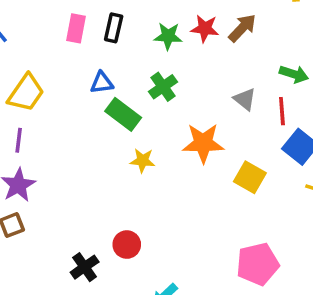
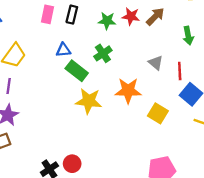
green arrow: (294, 74) -> (188, 36), moved, turned 60
yellow star: (143, 161) -> (89, 101), size x1.6
red circle: (127, 245) -> (72, 164), moved

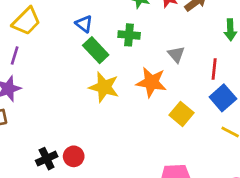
blue triangle: (63, 50) -> (84, 24), turned 35
green cross: (103, 53) -> (129, 35), turned 30
gray triangle: (156, 63) -> (176, 54), moved

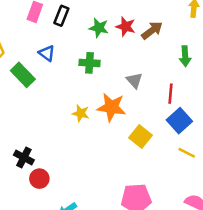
green rectangle: (96, 50) -> (23, 75), moved
yellow star: (104, 87) -> (81, 113), moved, size x0.6
black cross: (47, 159) -> (24, 158), moved, turned -36

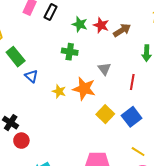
blue triangle: (47, 53) -> (31, 76), moved
blue square: (179, 121) -> (132, 117), moved
yellow line: (187, 153) -> (138, 152), moved

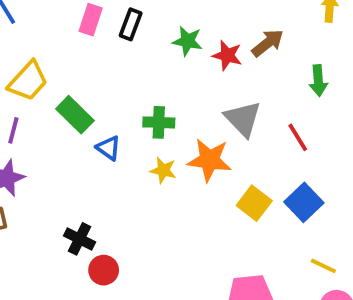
red star: (101, 25) -> (227, 55), moved
green cross: (70, 52) -> (159, 122), moved
gray triangle: (104, 69) -> (243, 119), size x1.5
red line: (132, 82) -> (298, 137), turned -35

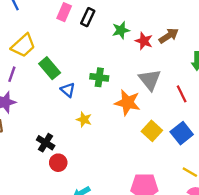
green star: (187, 41) -> (121, 30), turned -30
yellow star: (163, 170) -> (84, 119), moved

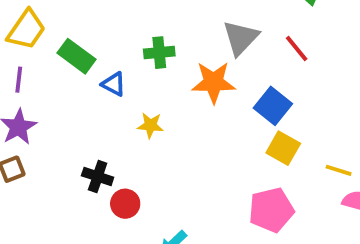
gray triangle: (150, 80) -> (241, 38), turned 35
yellow square: (152, 131) -> (283, 148), moved
blue square: (182, 133) -> (273, 106), moved

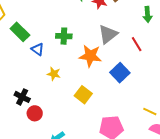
yellow square: (283, 148) -> (83, 95), moved

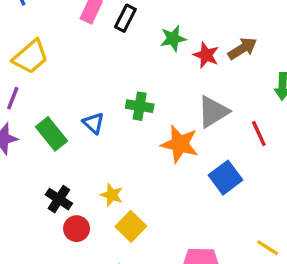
green rectangle: (20, 32) -> (51, 134), moved
yellow star: (54, 74) -> (112, 195), moved
yellow square: (83, 95) -> (131, 226), moved

